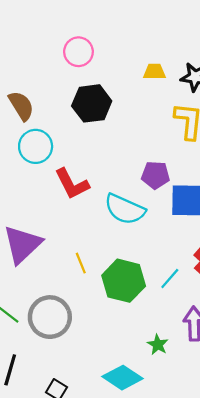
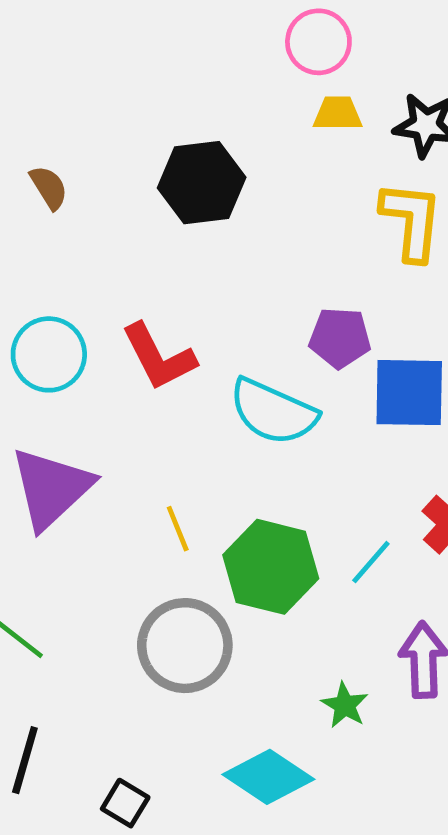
pink circle: (78, 52) -> (318, 42), moved
brown semicircle: (21, 106) -> (49, 187), size x0.7
cyan circle: (36, 146) -> (49, 354), moved
gray circle: (50, 317) -> (185, 646), moved

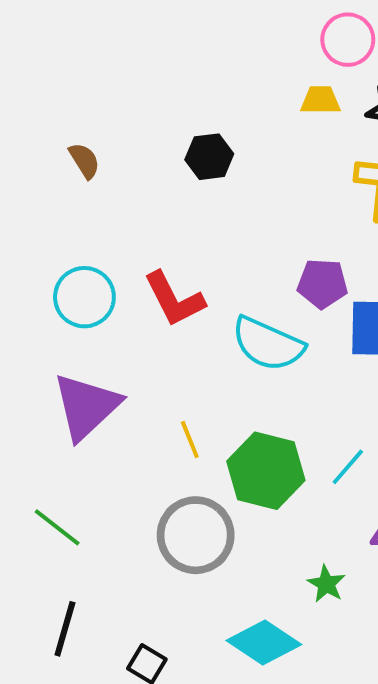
pink circle: (318, 42) -> (348, 40), moved
black hexagon: (202, 183) -> (209, 157), size x0.7

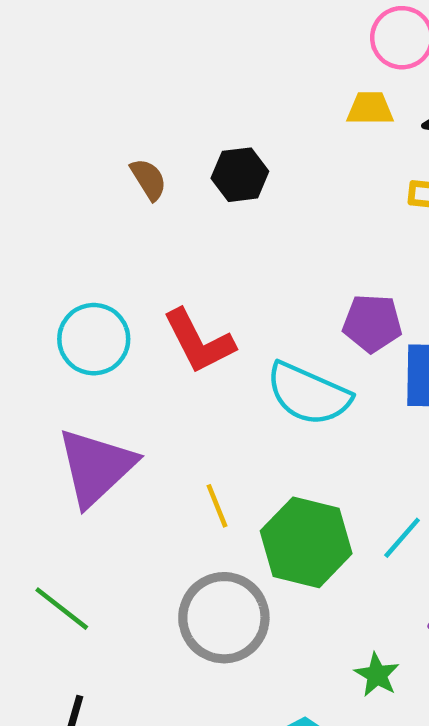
brown semicircle: (84, 161) -> (149, 179), moved

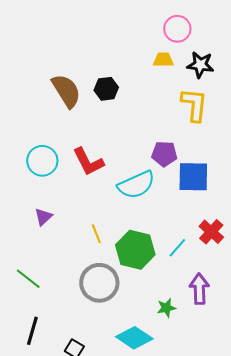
brown semicircle: (149, 179) -> (66, 91), size x1.8
cyan semicircle: (308, 394) -> (136, 185), turned -48
purple triangle: (96, 467) -> (43, 217), size x0.5
green star: (377, 675) -> (166, 308), turned 30

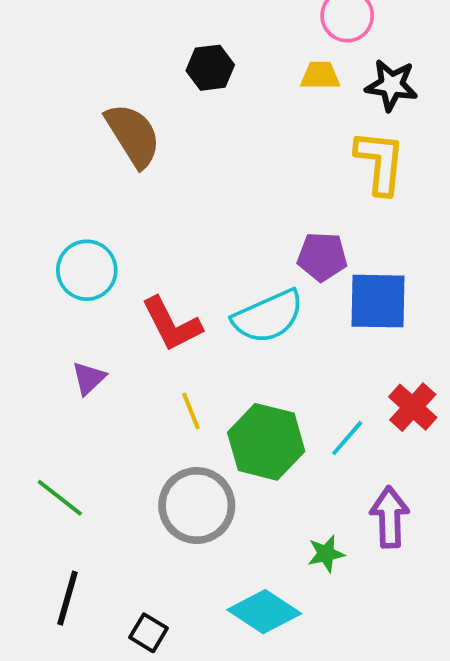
black hexagon: (106, 89) -> (210, 68), moved
red L-shape: (88, 162) -> (172, 324), moved

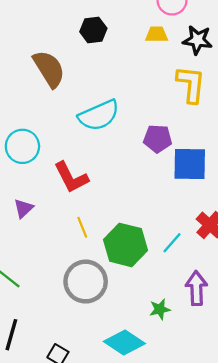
cyan semicircle: (268, 316) -> (99, 115), moved

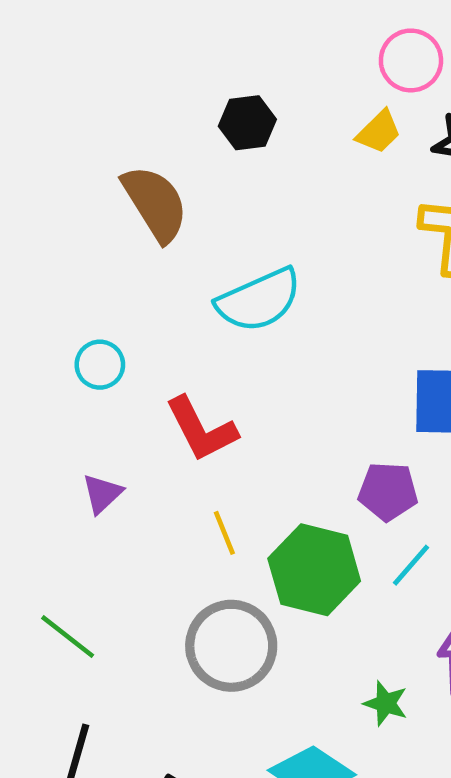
yellow trapezoid: (157, 34) -> (379, 132), turned 135
purple pentagon: (158, 139) -> (388, 491), moved
cyan circle: (22, 146) -> (100, 365), size x0.7
green star: (160, 309) -> (386, 703), turned 30

